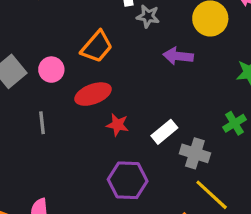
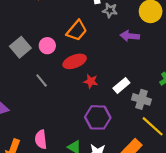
gray line: (42, 123) -> (42, 80), turned -32

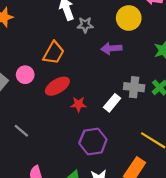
gray line: (42, 80) -> (21, 131), moved
gray cross: (141, 99) -> (134, 87), moved

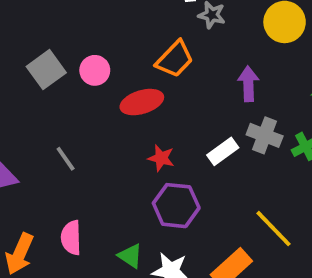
purple arrow: (111, 48) -> (248, 84), moved, turned 78
orange trapezoid: (54, 53) -> (175, 59), moved
red star: (79, 104) -> (161, 158), moved

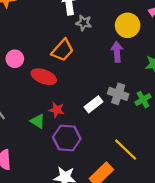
purple arrow: (248, 84) -> (117, 52), moved
red ellipse: (142, 102) -> (44, 77), turned 40
green triangle: (130, 256) -> (38, 121), moved

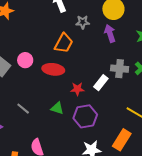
gray star: (84, 23) -> (83, 22), moved
red star: (57, 110) -> (77, 89), moved

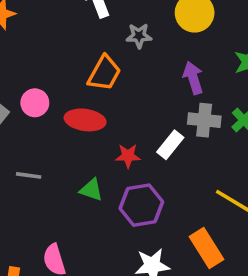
purple arrow: (110, 33) -> (193, 78), moved
gray line: (23, 109) -> (29, 175), moved, turned -32
orange rectangle: (122, 140) -> (207, 248), turned -65

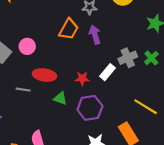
purple arrow: (193, 78) -> (95, 35), moved
red ellipse: (85, 120) -> (44, 75), moved
gray cross: (204, 120) -> (128, 58), turned -30

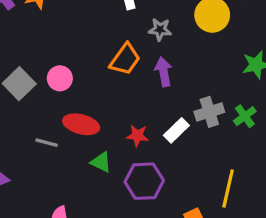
yellow line: (146, 107) -> (228, 189), turned 65

